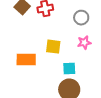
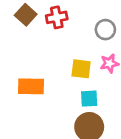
yellow square: (53, 47) -> (81, 69), moved

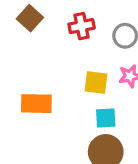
red cross: (57, 17) -> (82, 26), moved

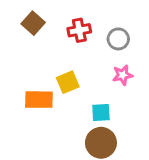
yellow square: (96, 83) -> (68, 82), moved, turned -30

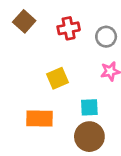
orange rectangle: (39, 100) -> (39, 119), moved

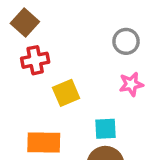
red cross: (69, 28) -> (35, 60), moved

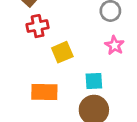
pink star: (131, 84) -> (115, 45), turned -30

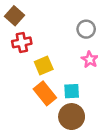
orange rectangle: (44, 92) -> (45, 93), moved, turned 50

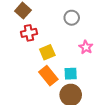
gray circle: (86, 29) -> (72, 18), moved

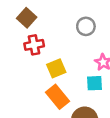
cyan square: (71, 74) -> (95, 83), moved

